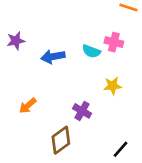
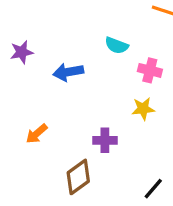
pink cross: (114, 42) -> (150, 70), moved
cyan semicircle: (91, 51) -> (117, 45), moved
purple cross: (82, 111) -> (105, 140), turned -30

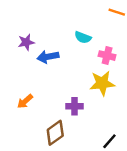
purple star: (22, 52) -> (26, 42), moved
yellow star: (143, 109) -> (102, 83), size x1.5

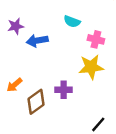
brown diamond: (55, 133) -> (36, 102), moved

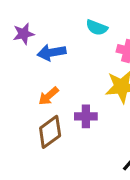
orange arrow: (14, 85) -> (48, 96), moved

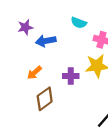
orange arrow: (48, 96) -> (34, 73), moved
purple cross: (86, 116) -> (71, 76), moved

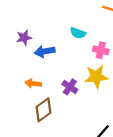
orange arrow: (34, 73) -> (33, 83), turned 49
purple cross: (71, 76) -> (70, 87), turned 35

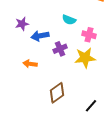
purple cross: (70, 87) -> (60, 49), moved, turned 32
brown diamond: (44, 110) -> (57, 93), moved

